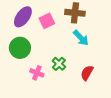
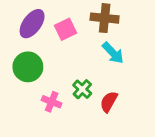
red semicircle: (87, 73) -> (109, 102), moved

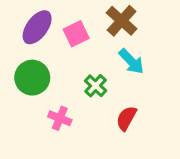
brown cross: (105, 18) -> (122, 21), turned 36
green cross: (82, 89) -> (96, 86), moved

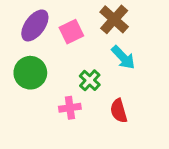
pink cross: (60, 118) -> (70, 108), moved, turned -30
red semicircle: (126, 118) -> (119, 111), turned -45

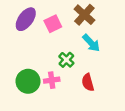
green circle: (30, 73) -> (28, 81), moved

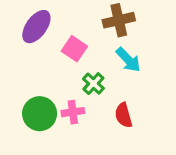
brown cross: (84, 15) -> (119, 20), turned 35
pink square: (53, 24) -> (74, 49), moved, turned -30

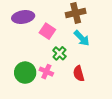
purple ellipse: (36, 27) -> (23, 17), turned 45
pink cross: (73, 112) -> (46, 72), turned 32

